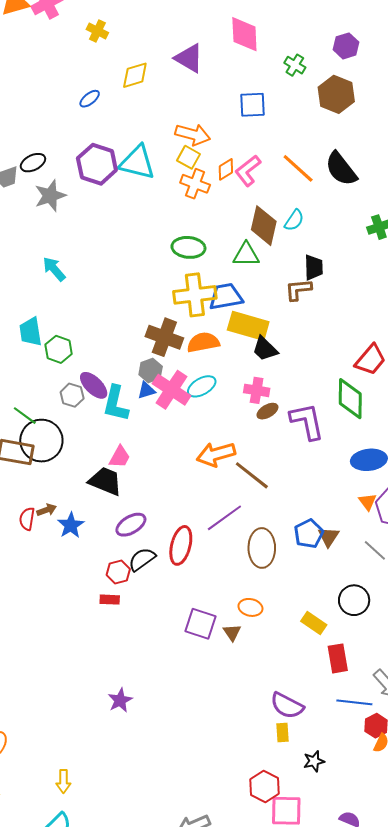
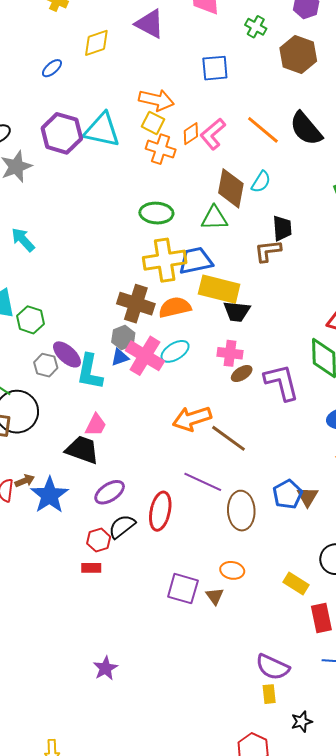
black trapezoid: (265, 349) -> (237, 311), turned -36
purple line: (224, 518) -> (203, 482), turned 63
blue star: (71, 525) -> (49, 495), size x1.4

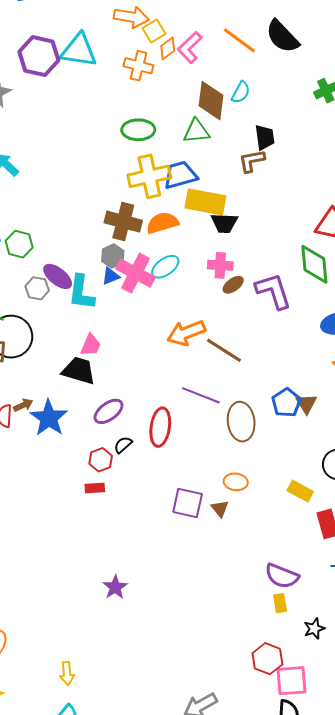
yellow square: (153, 123) -> (154, 31), moved, turned 35
black semicircle: (122, 526) -> (123, 445), size x0.7

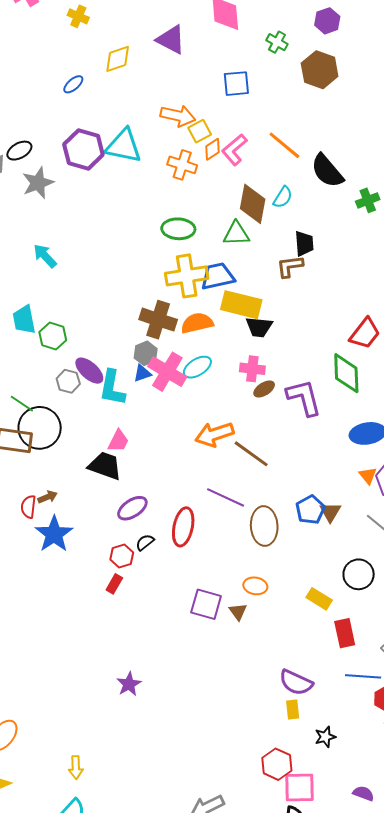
black semicircle: (282, 36) -> (327, 171), moved
blue star: (49, 418) -> (54, 534), moved
red rectangle: (95, 488) -> (114, 584), turned -60

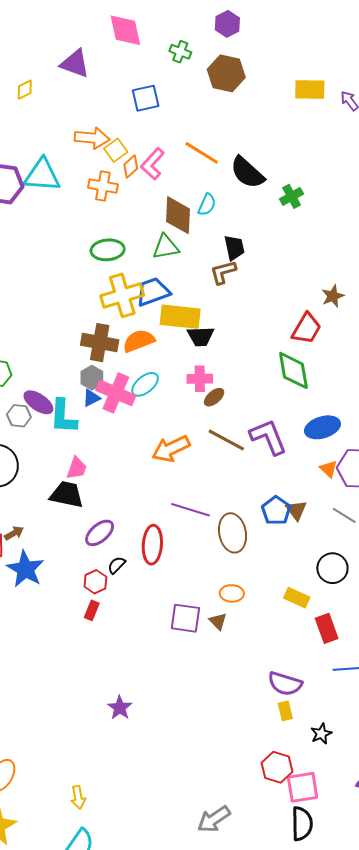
yellow diamond: (118, 59) -> (25, 90), size x0.7
purple L-shape: (304, 398) -> (268, 437), moved
brown line: (251, 454) -> (226, 440), moved

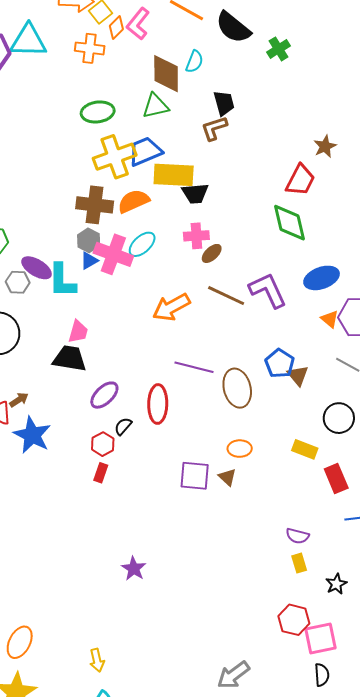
brown triangle: (296, 510) -> (298, 375), moved
purple semicircle: (285, 684) -> (298, 536), size x0.7
black semicircle: (302, 824) -> (322, 675), size x0.7

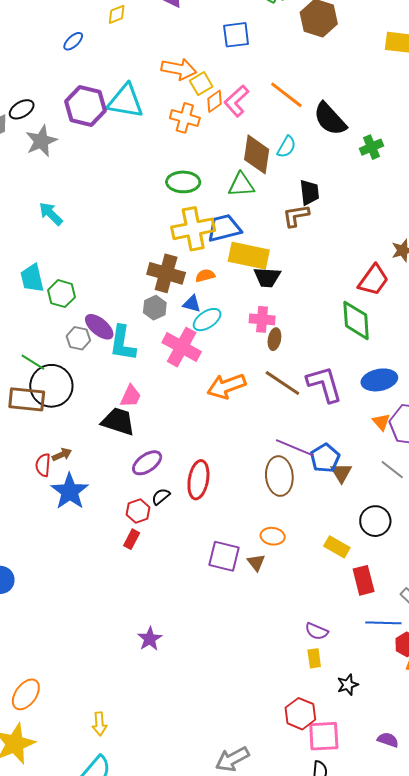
orange semicircle: (134, 201) -> (205, 276), size x0.6
brown ellipse: (212, 253) -> (274, 339), turned -45
pink cross: (113, 254) -> (182, 347), moved
blue triangle: (89, 261) -> (192, 304), moved, turned 36
purple line: (194, 367) -> (295, 448), moved

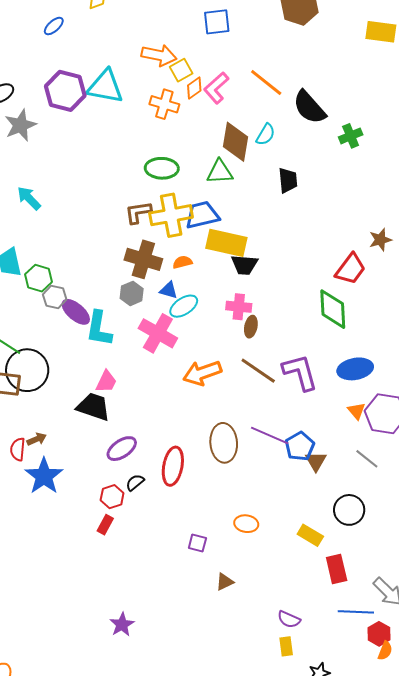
brown L-shape: (296, 216) -> (138, 212), moved
gray hexagon: (78, 338) -> (55, 297), moved
brown ellipse: (279, 476) -> (224, 443), moved
purple square: (224, 556) -> (197, 543), size x0.6
brown triangle: (256, 563) -> (225, 582), moved, turned 42

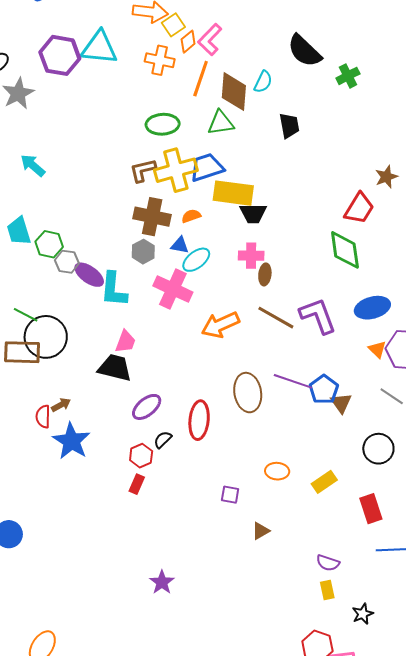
orange line: (266, 83) -> (201, 79), moved, turned 75
yellow rectangle: (310, 535) -> (324, 482), moved, turned -60

